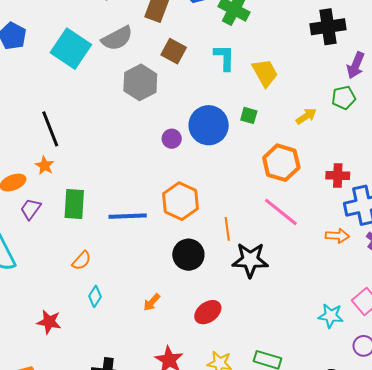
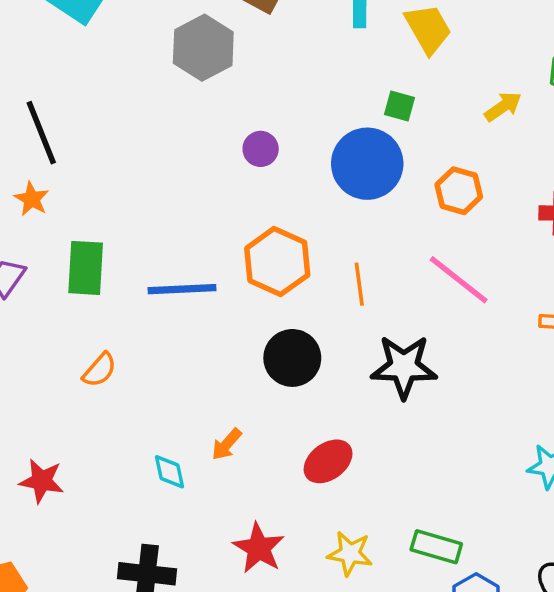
blue circle: (209, 125) -> (367, 164), moved
orange hexagon: (281, 163) -> (459, 191), size x0.7
orange line: (227, 229) -> (359, 284), moved
cyan diamond: (95, 296) -> (169, 472), moved, turned -45

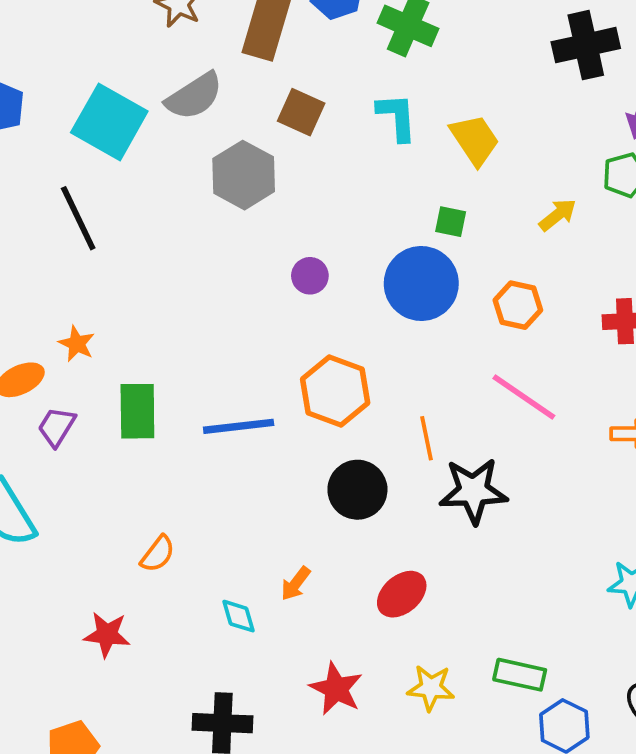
black line: (41, 133) -> (78, 218), moved
orange line: (359, 284) -> (427, 438), moved
orange semicircle: (99, 370) -> (158, 554), moved

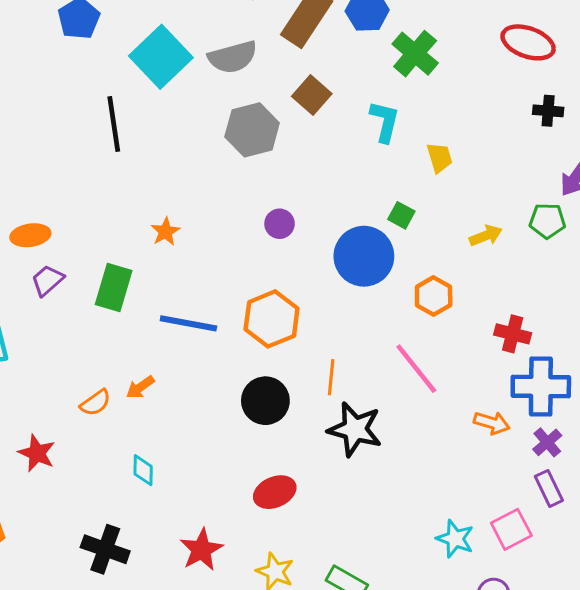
black cross: (586, 45) -> (548, 111), size x0.6
yellow trapezoid: (475, 140) -> (440, 158), size x0.7
orange star: (77, 344) -> (165, 232), moved
orange arrow: (296, 584) -> (140, 387), moved

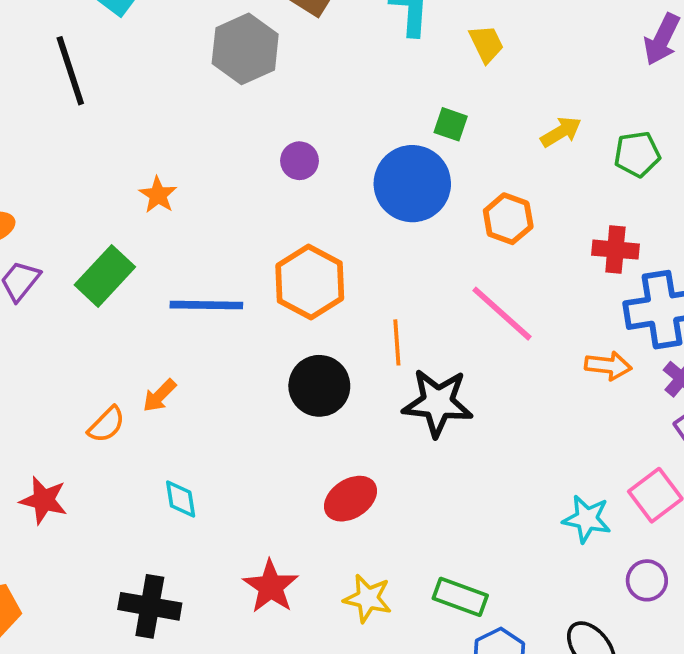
green pentagon: (547, 221) -> (637, 154), moved
green rectangle: (114, 287) -> (105, 276), turned 36

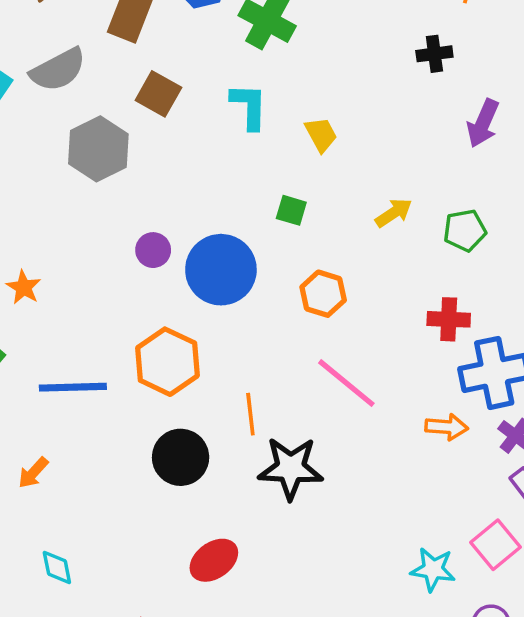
blue circle: (412, 184) -> (221, 270), moved
orange hexagon: (508, 219) -> (323, 294), moved

